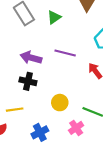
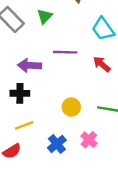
black cross: (28, 81) -> (20, 93), moved
pink cross: (76, 128) -> (89, 140), moved

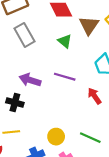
green triangle: (45, 16) -> (65, 41), moved, turned -48
yellow circle: (71, 107) -> (56, 137), moved

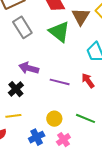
green triangle: (65, 41) -> (59, 32), size x1.6
purple line: (65, 77) -> (60, 82), moved
black cross: (15, 103) -> (16, 89), turned 35

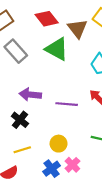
yellow circle: (54, 119) -> (59, 144), moved
pink cross: (63, 140) -> (72, 165), moved

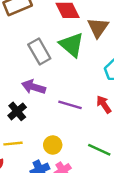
gray rectangle: (16, 51) -> (39, 51), moved

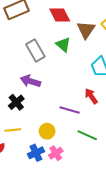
green triangle: (72, 45) -> (63, 45), size x0.7
purple line: (70, 105) -> (70, 110), moved

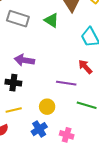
gray rectangle: (35, 50) -> (18, 19), moved, turned -35
black cross: (16, 102) -> (13, 83), turned -35
pink cross: (56, 153) -> (67, 135), moved, turned -32

